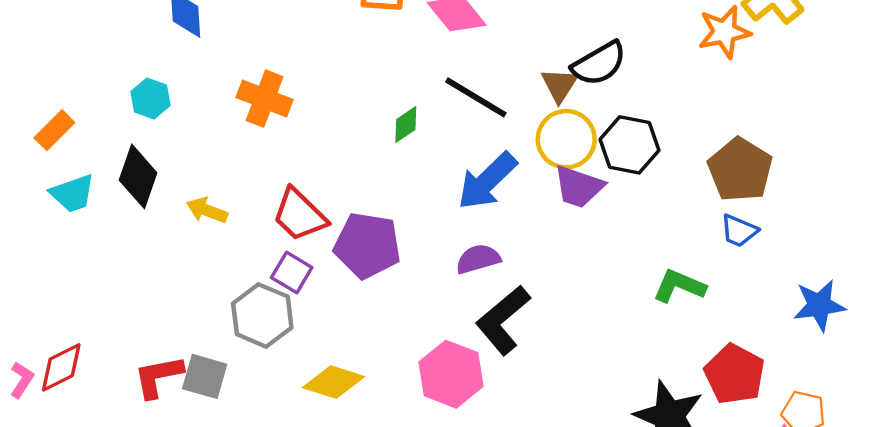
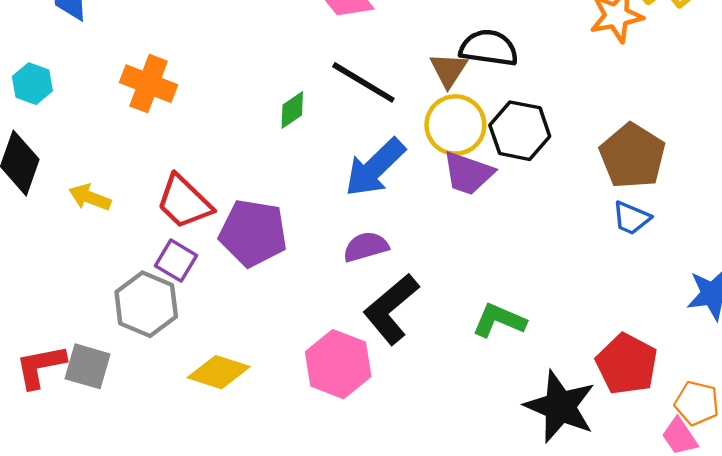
black semicircle: (599, 64) -> (489, 48), turned -142
green L-shape: (679, 286) -> (499, 320), moved

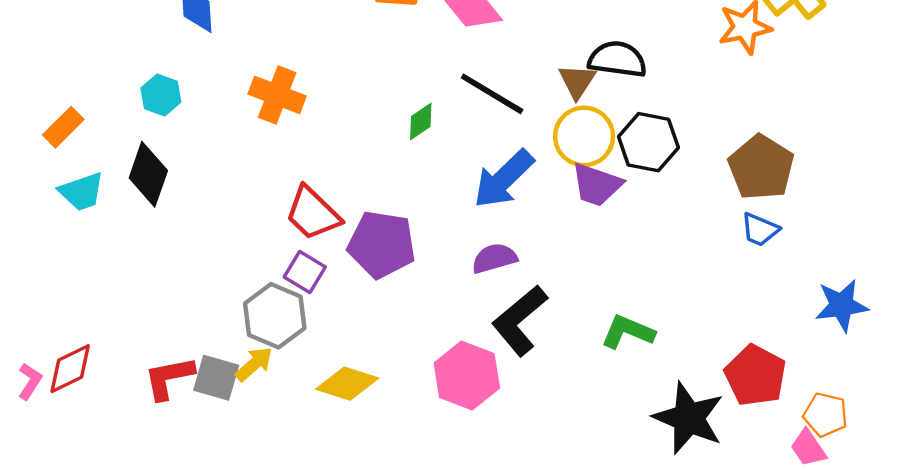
yellow arrow: (90, 197) -> (254, 364), moved, turned 117

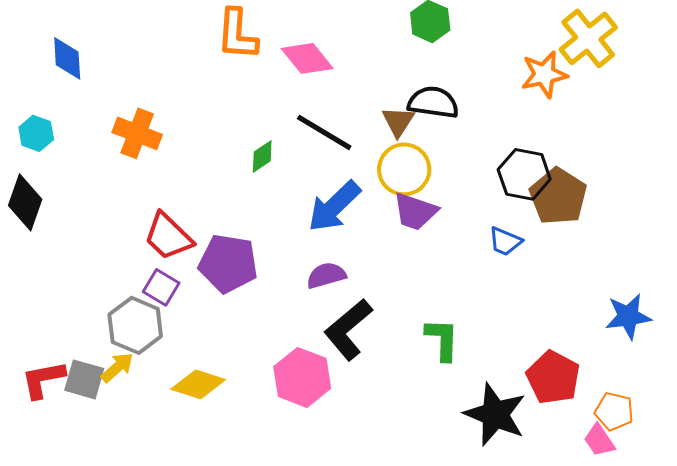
black hexagon: (648, 142) -> (524, 174), moved
blue trapezoid: (760, 230) -> (505, 241), moved
green L-shape: (628, 332) -> (442, 339), turned 69

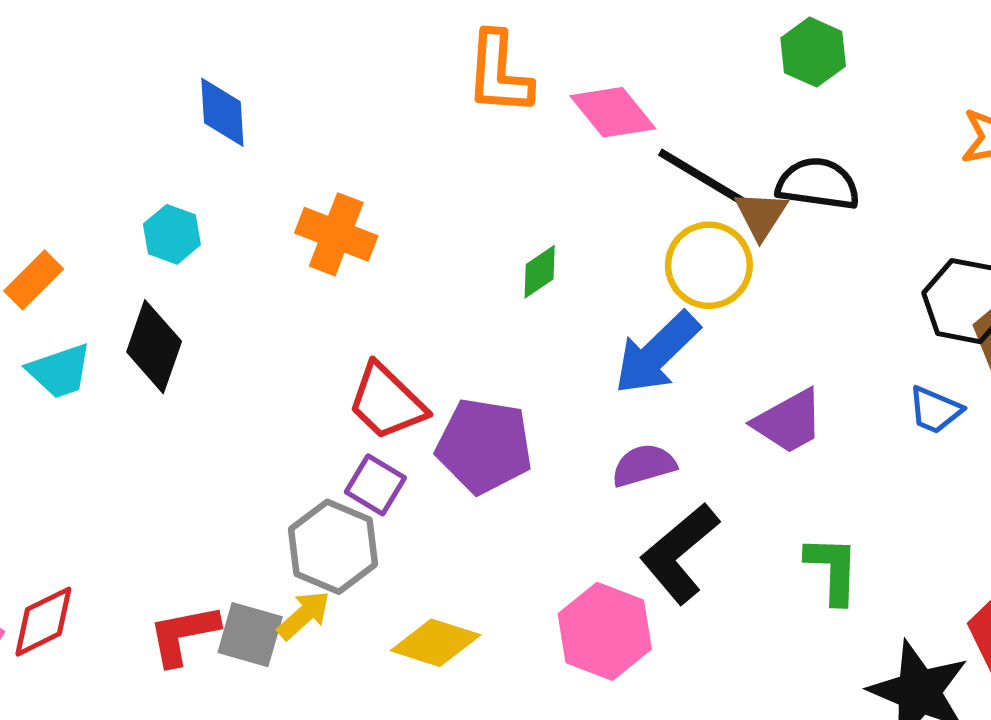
black line: (324, 132) -> (702, 177), moved
yellow circle: (404, 169) -> (709, 265), moved
purple trapezoid: (415, 211) -> (789, 421), moved, turned -48

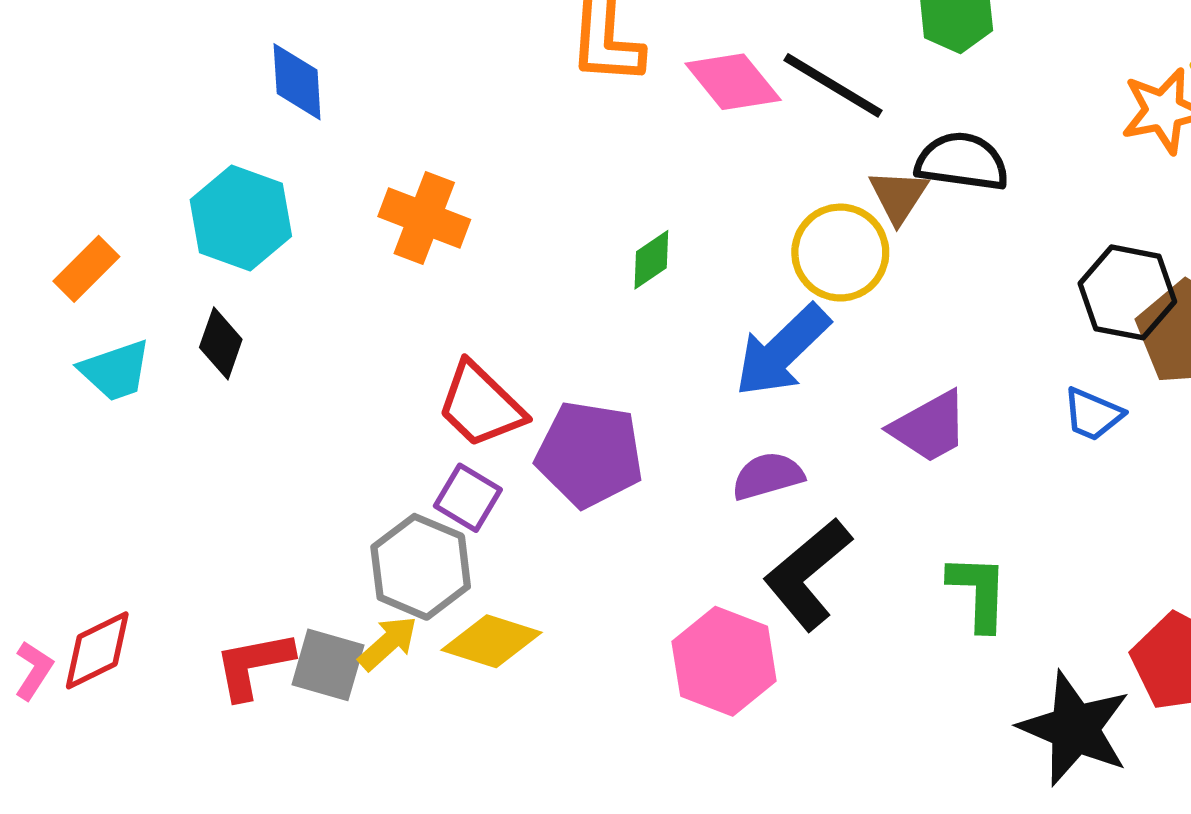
black line: (702, 177) -> (833, 85), moved
cyan hexagon: (172, 234) -> (241, 218), size x1.6
black diamond: (154, 347) -> (221, 343), size x0.7
yellow diamond: (436, 643) -> (491, 641), moved

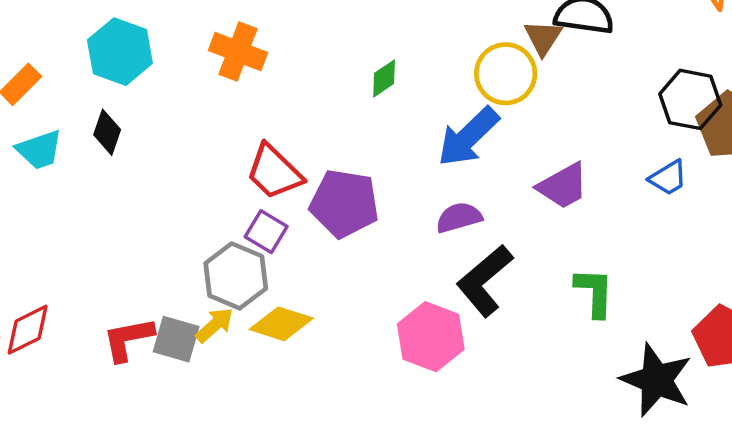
blue trapezoid: (1093, 414) -> (668, 178), turned -54

